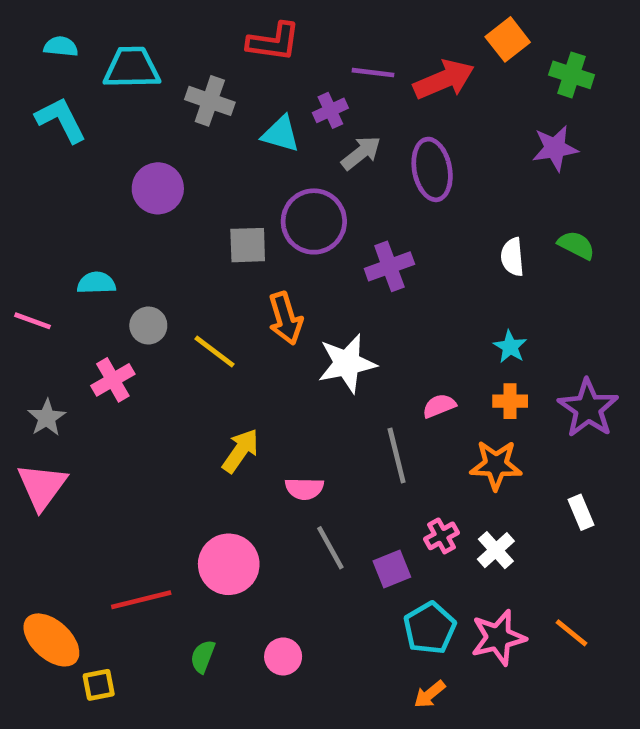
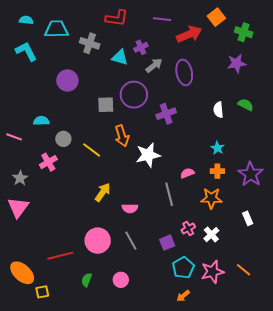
purple line: (373, 73) -> (162, 19), moved
gray line: (330, 548) -> (131, 241), moved

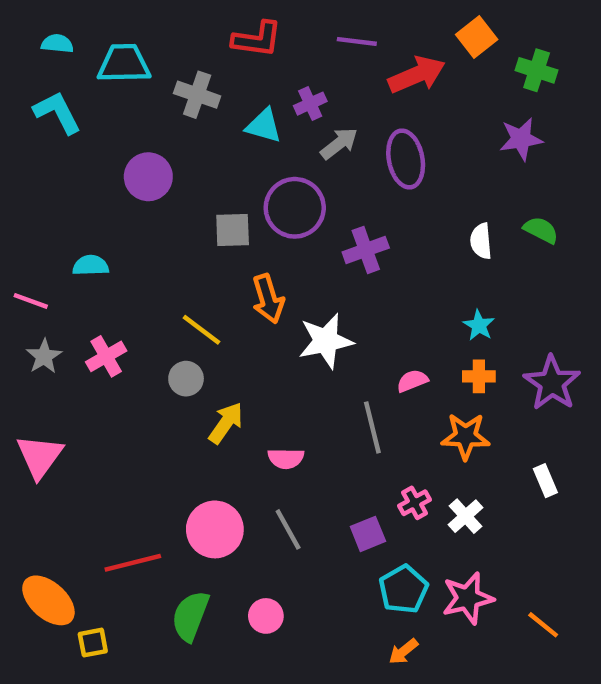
gray circle: (63, 139) -> (186, 379), moved
gray star: (20, 178) -> (44, 356), moved
orange line: (244, 270) -> (543, 625), moved
green semicircle: (87, 280) -> (190, 616), size x1.6

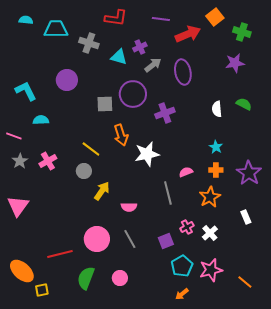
cyan L-shape: (57, 112) -> (26, 91), moved
orange star: (466, 436) -> (210, 197), turned -30

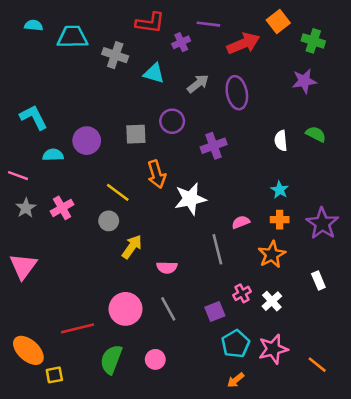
purple cross: (140, 47) -> (181, 42), moved
purple circle: (67, 80) -> (87, 141), moved
purple circle: (133, 94) -> (172, 121), size x0.7

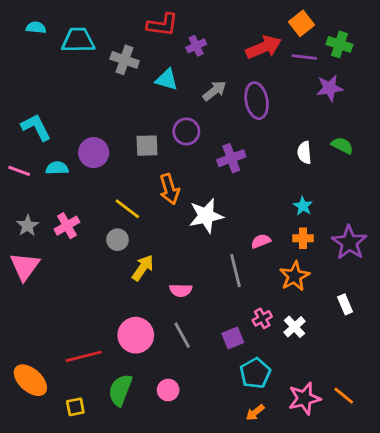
purple line: (208, 24) -> (304, 57), moved
pink line: (18, 176) -> (19, 171), moved
pink triangle: (23, 266) -> (25, 266), moved
pink star: (273, 349) -> (304, 398), moved
yellow square: (54, 375) -> (75, 407), moved

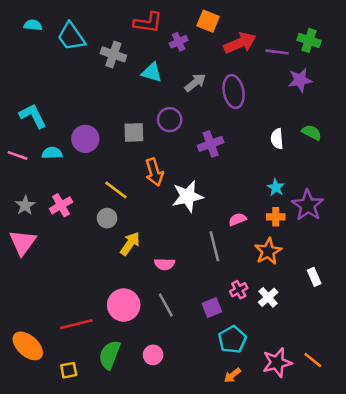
orange square: (302, 23) -> (208, 21), moved, turned -30
cyan trapezoid: (78, 40) -> (71, 37), turned -124
purple star: (349, 242) -> (308, 205), moved

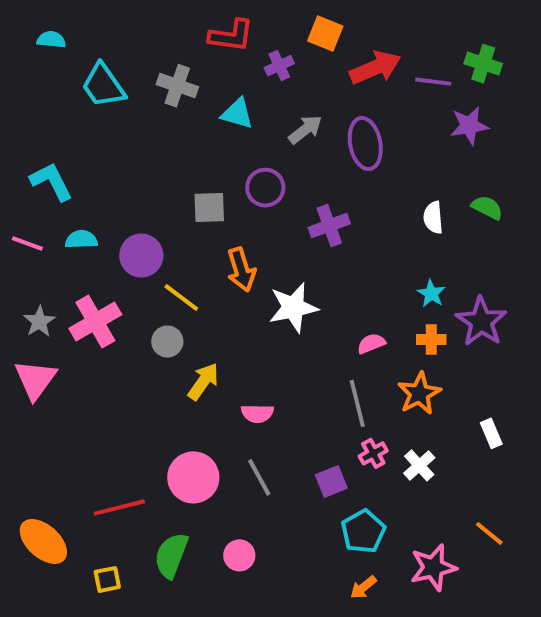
cyan trapezoid: (71, 37) -> (103, 86), moved
purple circle: (85, 139) -> (141, 256), moved
pink cross: (61, 205) -> (95, 321), size x1.4
gray line: (214, 246) -> (357, 403), moved
orange line: (313, 360) -> (489, 533), moved

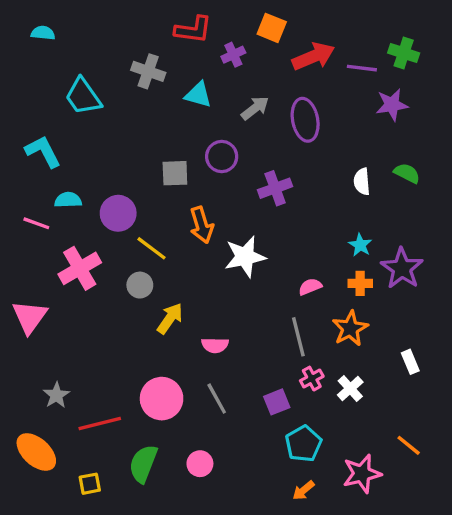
cyan trapezoid: (103, 86) -> (83, 96), moved
pink line: (27, 244) -> (36, 223), moved
gray star: (39, 321) -> (56, 395), moved

